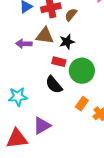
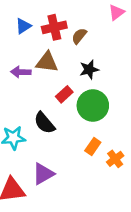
black star: (67, 42) -> (89, 70), moved
red rectangle: (59, 62) -> (64, 94), turned -56
black semicircle: (54, 85) -> (44, 123), moved

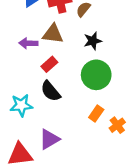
red rectangle: (64, 94) -> (49, 64), moved

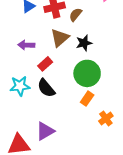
brown triangle: (53, 34) -> (60, 38), moved, turned -48
cyan star: (21, 105) -> (20, 86), moved
orange rectangle: (96, 113) -> (87, 99), moved

